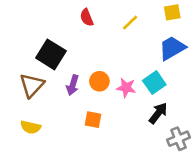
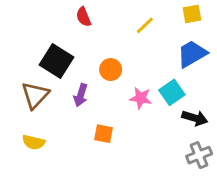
red semicircle: (87, 17) -> (84, 17), moved
orange circle: (99, 81) -> (111, 70), moved
black arrow: (158, 113) -> (195, 118), moved, turned 70

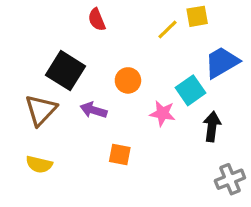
yellow square: (192, 14) -> (197, 16), moved
cyan square: (172, 92) -> (190, 90), moved
purple arrow: (81, 95) -> (93, 110), turned 90
black arrow: (195, 118) -> (212, 127), moved, turned -100

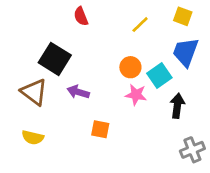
yellow square: (197, 16) -> (183, 16), moved, turned 30
blue trapezoid: (222, 62) -> (186, 52), turned -40
orange circle: (128, 80) -> (130, 67), moved
brown triangle: (41, 110) -> (34, 92), turned -36

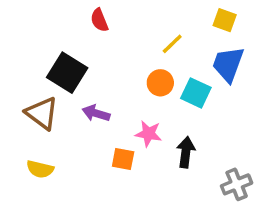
yellow line: (140, 25) -> (172, 44), moved
cyan square: (159, 75) -> (196, 93), turned -30
pink star: (136, 95) -> (148, 134), moved
black arrow: (177, 106) -> (186, 152), moved

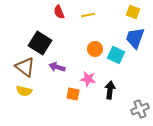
yellow line: (172, 44) -> (88, 15), moved, turned 32
yellow semicircle: (40, 169) -> (24, 91), moved

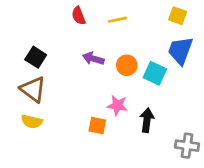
black square: (40, 43) -> (36, 57), moved, size x0.7
purple arrow: (57, 67) -> (93, 59), moved
gray cross: (140, 109) -> (187, 146), turned 30

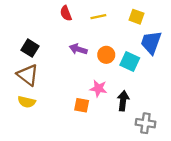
yellow square: (178, 16) -> (137, 17), moved
gray cross: (187, 146) -> (145, 123), moved

